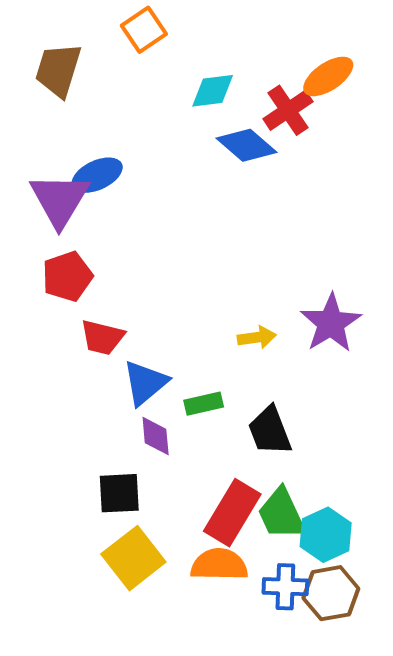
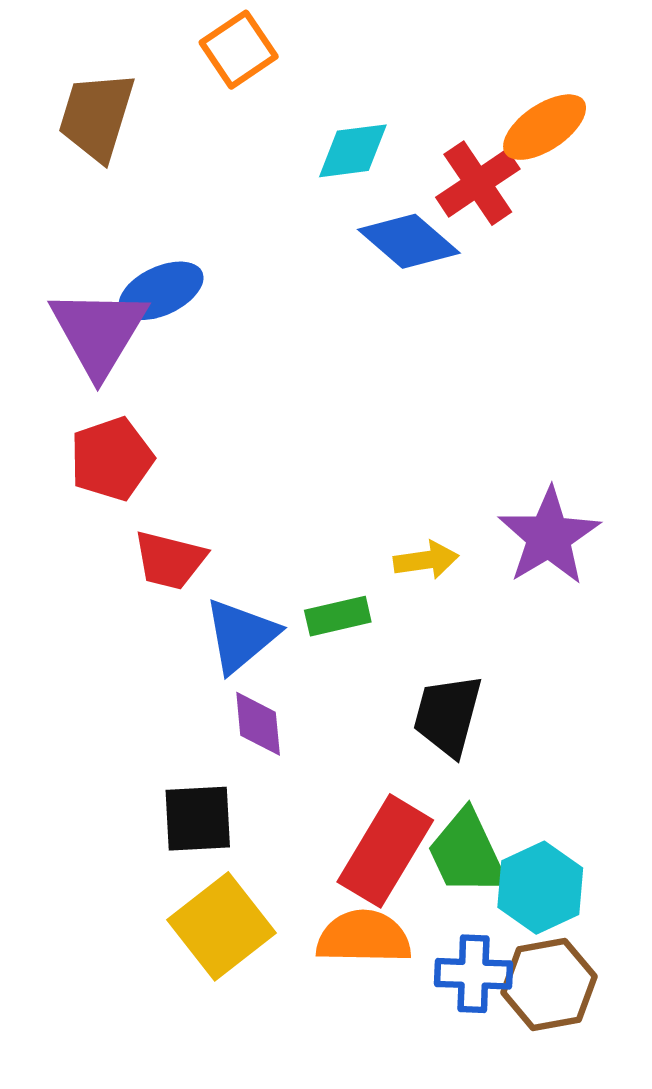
green rectangle: (204, 404) -> (338, 616), moved
black trapezoid: (270, 431) -> (448, 715), turned 36

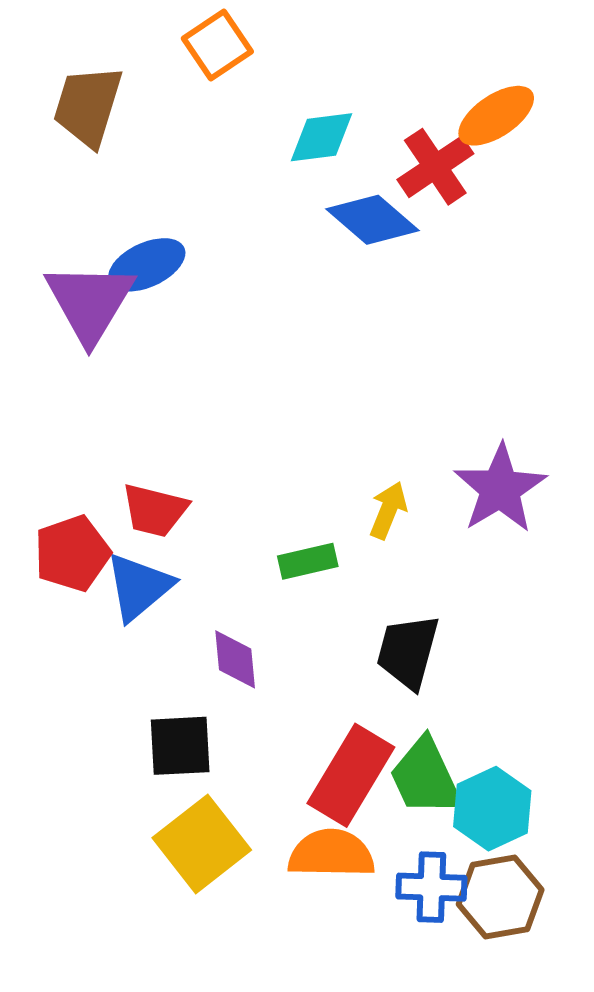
red pentagon: (112, 459) -> (72, 553), moved
yellow arrow: (426, 560) -> (388, 510), turned -60
blue triangle: (241, 636) -> (139, 587), moved

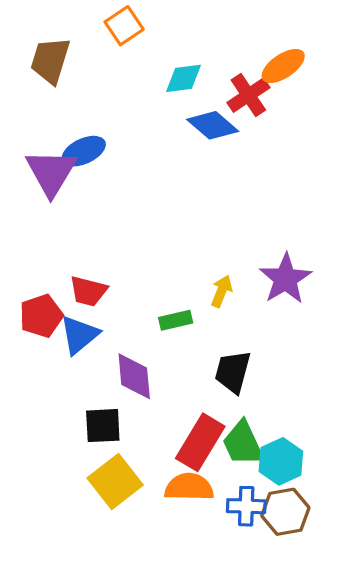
purple diamond: (235, 659) -> (134, 376), size x1.4

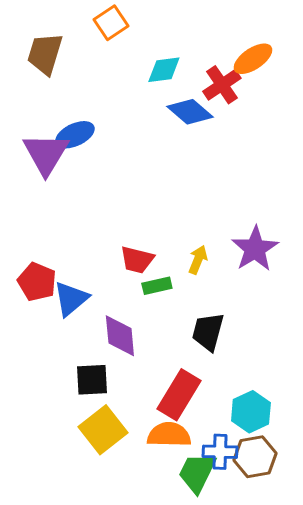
red trapezoid: (88, 291) -> (137, 260), moved
red pentagon: (41, 316) -> (37, 282), turned -30
green trapezoid: (243, 443) -> (197, 473), moved, turned 51

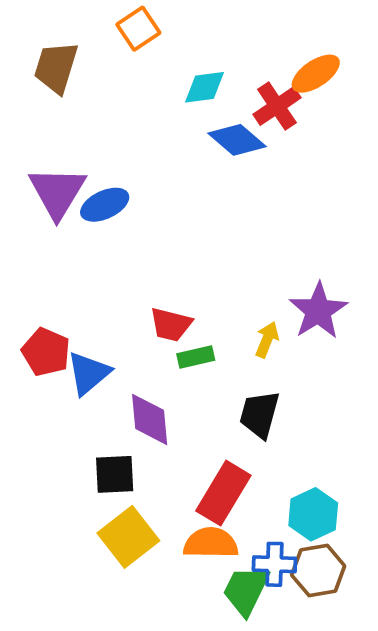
blue ellipse: (75, 135) -> (105, 205), moved
yellow arrow: (198, 260) -> (267, 340), moved

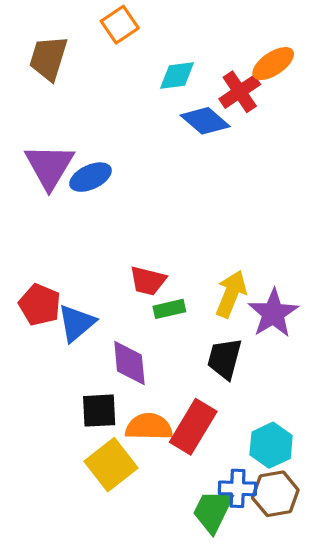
purple star: (318, 311) -> (273, 313), moved
yellow arrow: (267, 340) -> (231, 294), size x1.5
orange semicircle: (211, 543) -> (149, 427), moved

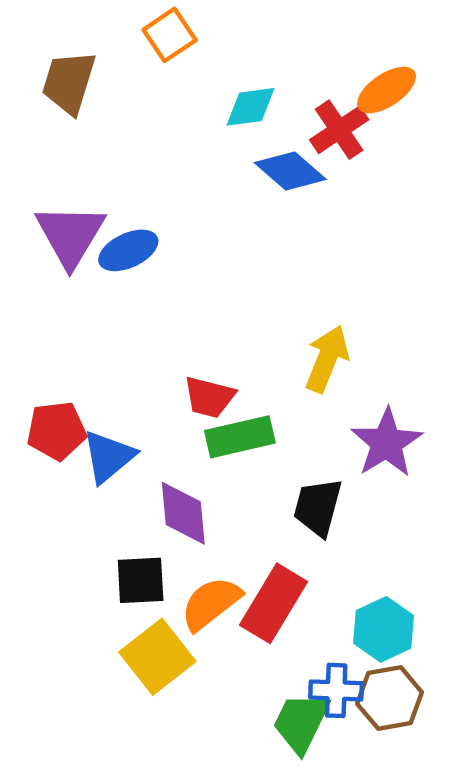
yellow arrow: (231, 294) -> (327, 359), moved
red pentagon: (40, 305) -> (57, 431), turned -30
green rectangle: (169, 309) -> (240, 437), size x1.5
orange semicircle: (149, 427) -> (211, 603), turned -39

